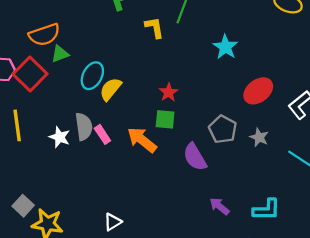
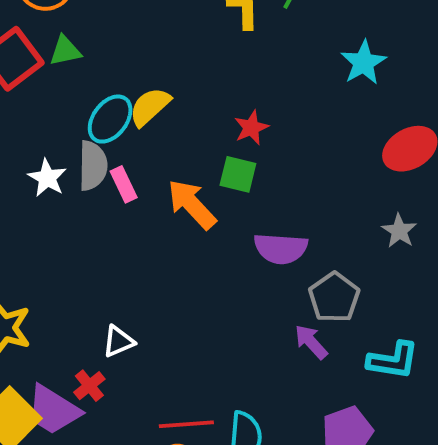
green triangle: (60, 54) -> (65, 51), moved
cyan ellipse: (92, 76) -> (110, 119), moved
gray pentagon: (223, 129) -> (334, 297), moved
purple semicircle: (195, 157) -> (281, 249), turned -64

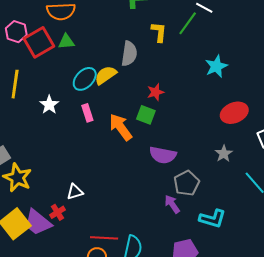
gray semicircle: (93, 166) -> (129, 54), moved

